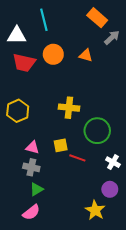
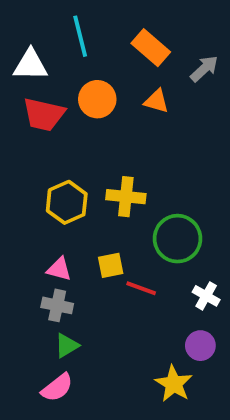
orange rectangle: (97, 18) -> (151, 48), moved
yellow hexagon: (18, 111) -> (67, 202), moved

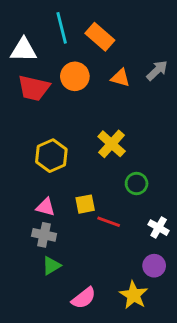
orange rectangle: (151, 48) -> (100, 37), moved
gray arrow: (204, 69) -> (157, 70), moved
yellow cross: (126, 197) -> (112, 144), moved, turned 36
green circle: (177, 239) -> (137, 183), size x0.6
pink semicircle: (57, 388) -> (84, 298), moved

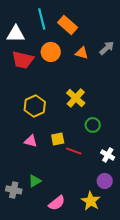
gray cross: (44, 235) -> (14, 190), moved

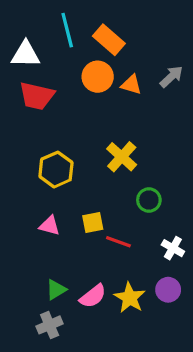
orange circle: (51, 52) -> (98, 77), moved
gray cross: (14, 190) -> (50, 325), moved, turned -35
yellow star: (91, 201) -> (130, 298), moved
pink semicircle: (57, 203) -> (93, 296), moved

